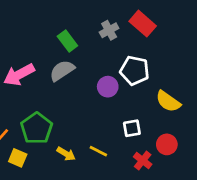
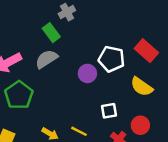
red rectangle: (143, 24) -> (146, 51), moved
gray cross: (109, 30) -> (67, 12), moved
green pentagon: (37, 128) -> (19, 95), moved

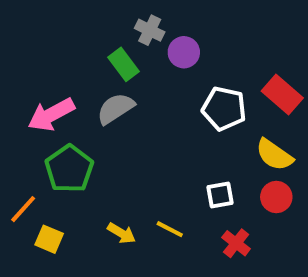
gray cross: (67, 12) -> (150, 30), turned -35
purple circle: (87, 73) -> (184, 52), moved
red circle: (140, 125) -> (276, 197), moved

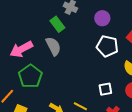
purple circle: (184, 52) -> (102, 18), moved
gray semicircle: (115, 109) -> (53, 46), turned 96

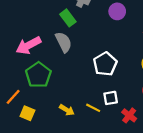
white pentagon: (107, 46) -> (105, 64), moved, turned 30
white square: (105, 89) -> (111, 98), moved

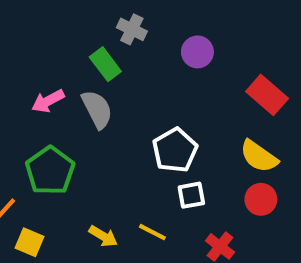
pink arrow: (28, 45) -> (48, 101), moved, size x0.7
white square: (111, 98) -> (191, 195), moved

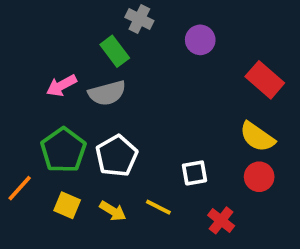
gray semicircle: (97, 109) -> (107, 93), turned 102
white pentagon: (175, 150) -> (117, 156), moved
yellow square: (30, 242) -> (67, 205), moved

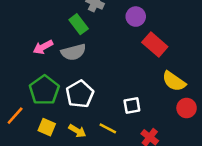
red rectangle: (265, 80) -> (155, 44), moved
red circle: (259, 177) -> (187, 108), moved

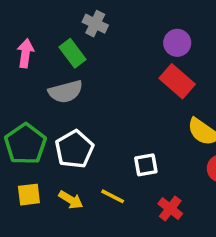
purple circle: (136, 17) -> (177, 43), moved
pink arrow: (43, 47) -> (25, 53), moved, turned 126
yellow square: (47, 127) -> (29, 195), turned -30

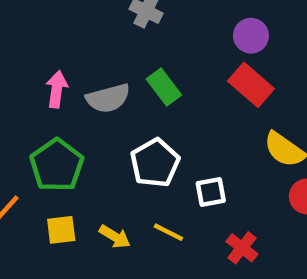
pink arrow: (25, 53) -> (57, 89), moved
green rectangle: (73, 53) -> (164, 87), moved
white pentagon: (74, 149) -> (155, 163), moved

